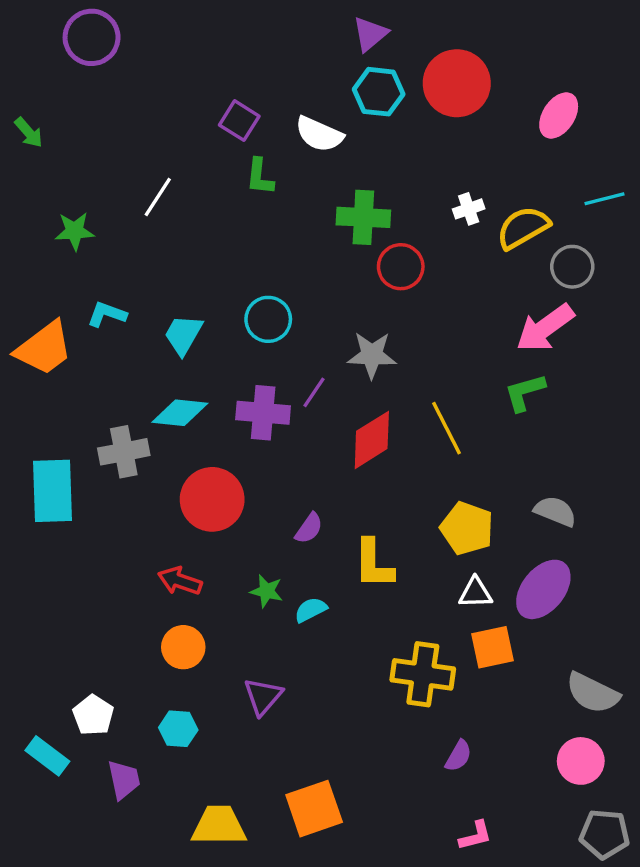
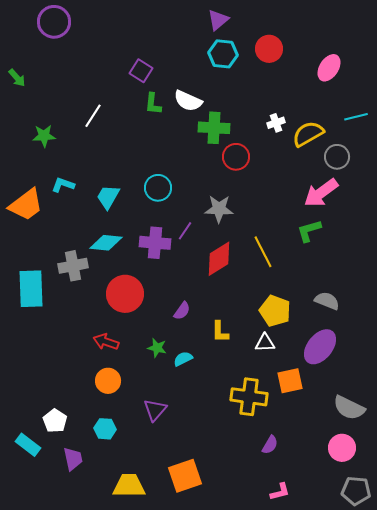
red circle: (457, 83) -> (269, 49), size x0.7
white semicircle: (319, 134) -> (188, 101), moved
yellow L-shape: (374, 564) -> (220, 332), size x0.7
white triangle: (475, 593) -> (265, 343), moved

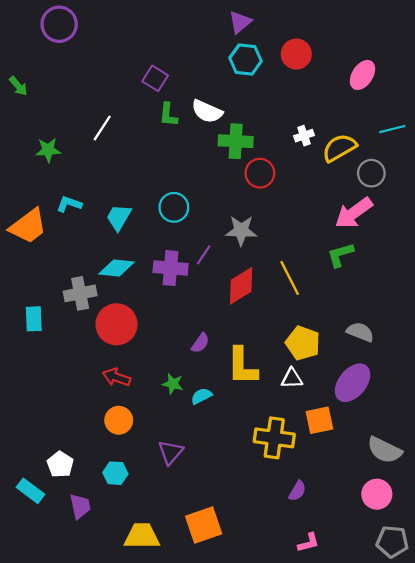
cyan rectangle: (31, 289) -> (34, 319), size x0.6
red circle: (125, 294) -> (116, 324), moved
yellow L-shape: (220, 332) -> (242, 366), size x1.6

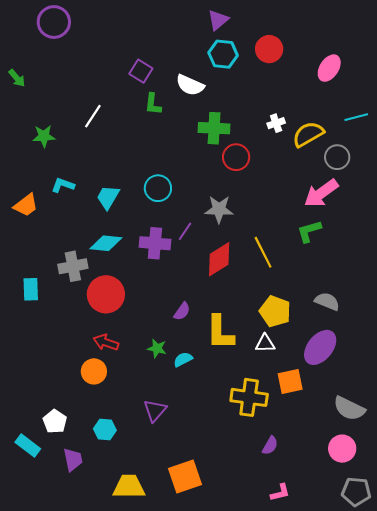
white semicircle: (207, 111) -> (190, 85), moved
orange trapezoid: (28, 226) -> (26, 205), size x0.7
orange circle: (119, 420) -> (94, 371), moved

